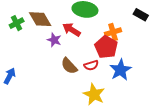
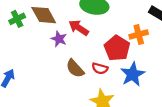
orange cross: (113, 32) -> (139, 34), moved
red semicircle: (91, 65) -> (100, 68), turned 32

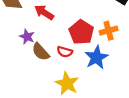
orange cross: (139, 34) -> (109, 31), moved
purple star: (59, 39) -> (27, 37), moved

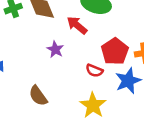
brown semicircle: (41, 52) -> (38, 96), moved

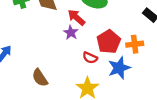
purple star: (55, 49) -> (71, 33), moved

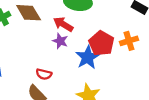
red semicircle: (90, 58) -> (44, 74), moved
blue star: (119, 68) -> (88, 57), moved

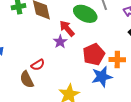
blue star: (88, 57) -> (102, 77), moved
red semicircle: (44, 74) -> (38, 65), turned -64

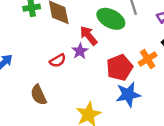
orange cross: (117, 60) -> (148, 59), moved, turned -35
red semicircle: (38, 65) -> (58, 61), moved

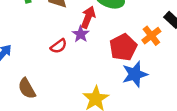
red arrow: (89, 36) -> (88, 17), turned 66
brown semicircle: (38, 95) -> (27, 88), moved

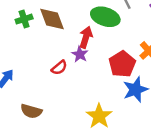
brown semicircle: (27, 88) -> (31, 111), turned -40

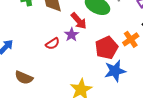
red arrow: (86, 37) -> (79, 21), turned 114

